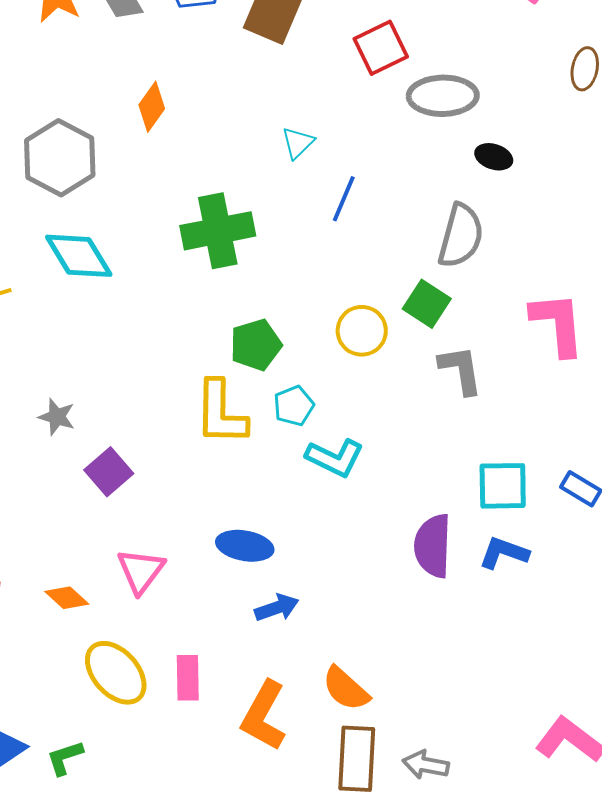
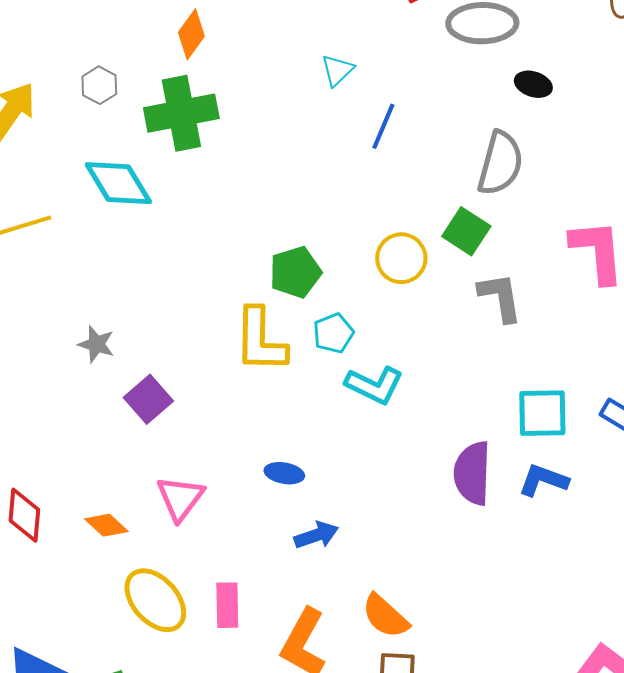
gray hexagon: (60, 158) -> (99, 85), size x0.5
green cross: (218, 231) -> (181, 113), moved
blue ellipse: (245, 546) -> (284, 473), size x0.7

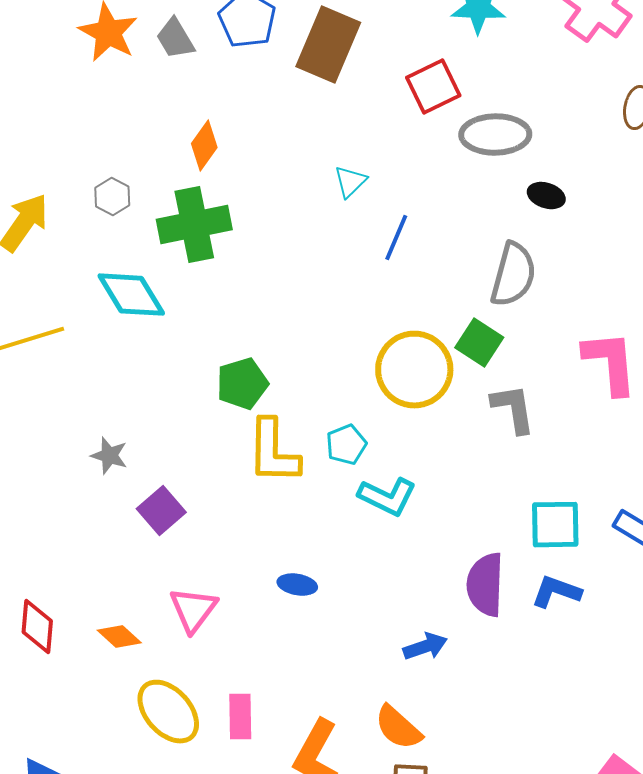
yellow circle: (401, 258) -> (414, 370), size x1.5
green pentagon: (295, 272) -> (242, 384), moved
blue arrow: (316, 535) -> (425, 647), moved

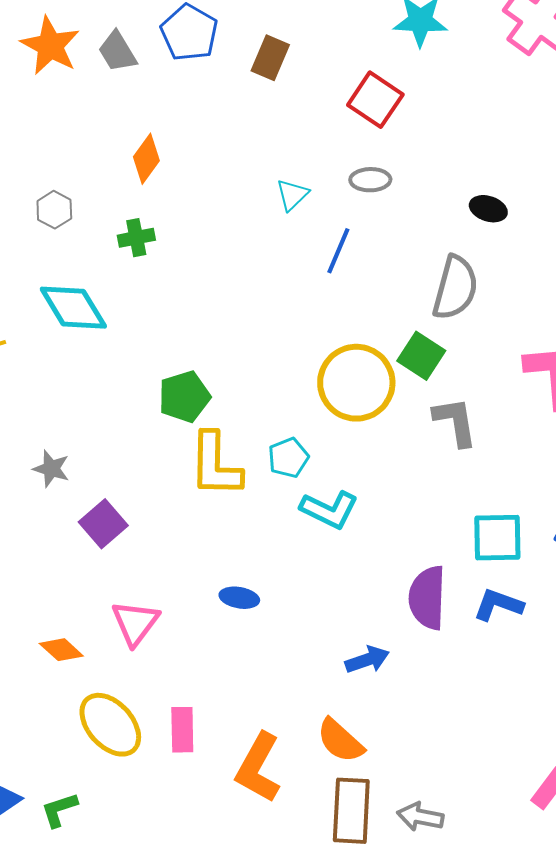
brown rectangle: (328, 45) -> (270, 58), size x0.6
red square: (433, 87) -> (375, 100), turned -30
gray ellipse: (495, 135) -> (370, 180), moved, size x0.6
green cross: (194, 225) -> (136, 238), size x0.5

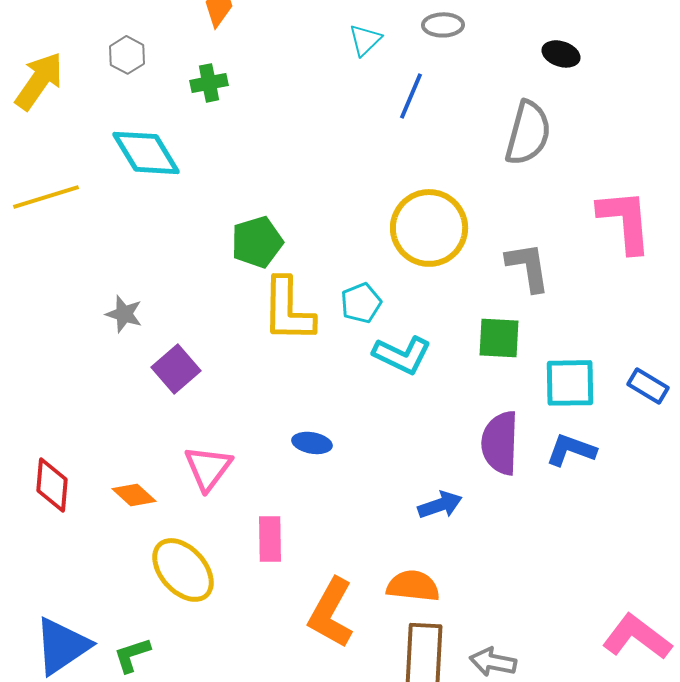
green square: (421, 356) -> (499, 338), moved, turned -30
pink rectangle: (182, 730) -> (270, 539), moved
orange semicircle: (340, 741) -> (413, 586), turned 144

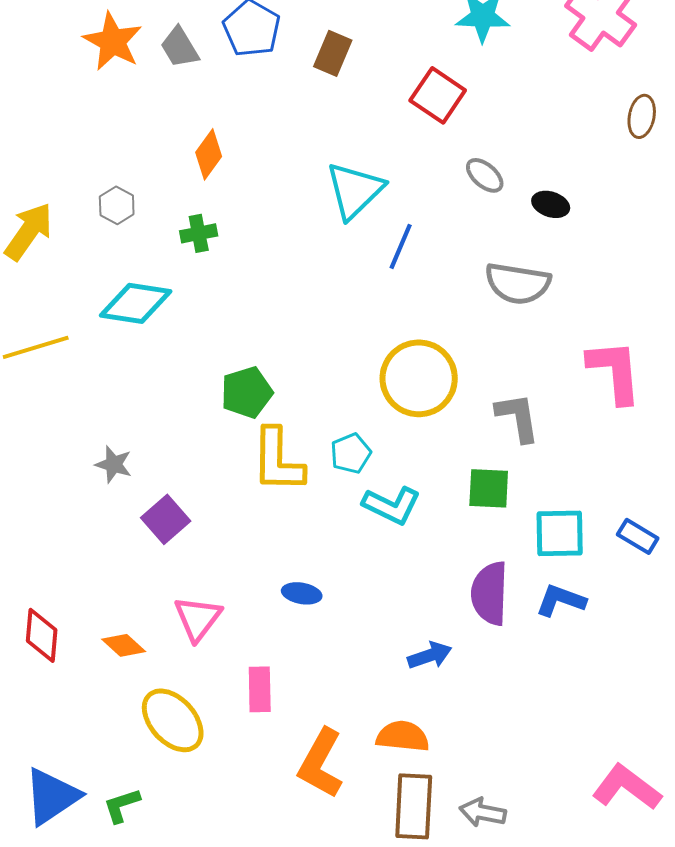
gray ellipse: (443, 25) -> (485, 175), moved, turned 42
cyan triangle: (365, 40) -> (355, 190), size x1.8
gray semicircle: (528, 133) -> (518, 283), turned 84
cyan diamond: (146, 153) -> (136, 303), turned -50

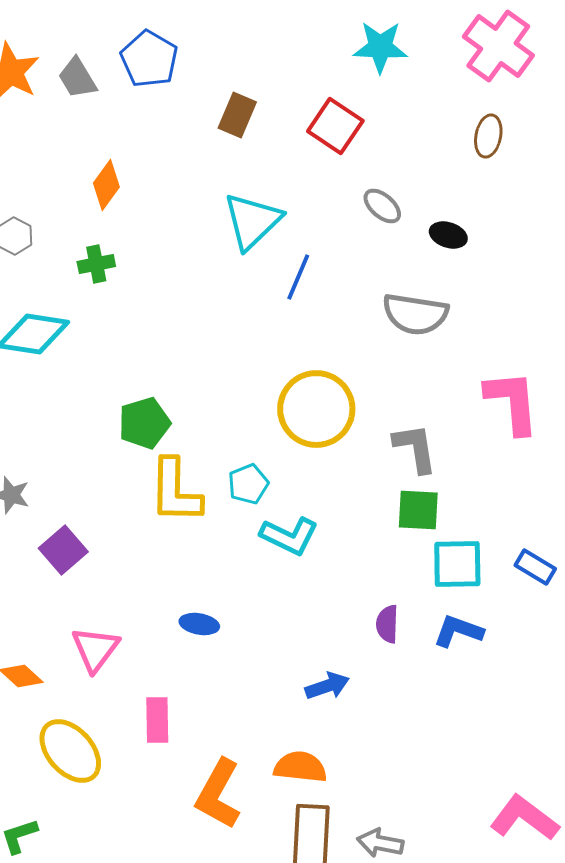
brown rectangle: (333, 53) -> (237, 115), moved
brown ellipse: (642, 116) -> (488, 136), moved
green square: (489, 488) -> (418, 510), moved
purple semicircle: (490, 593) -> (387, 624), size x0.6

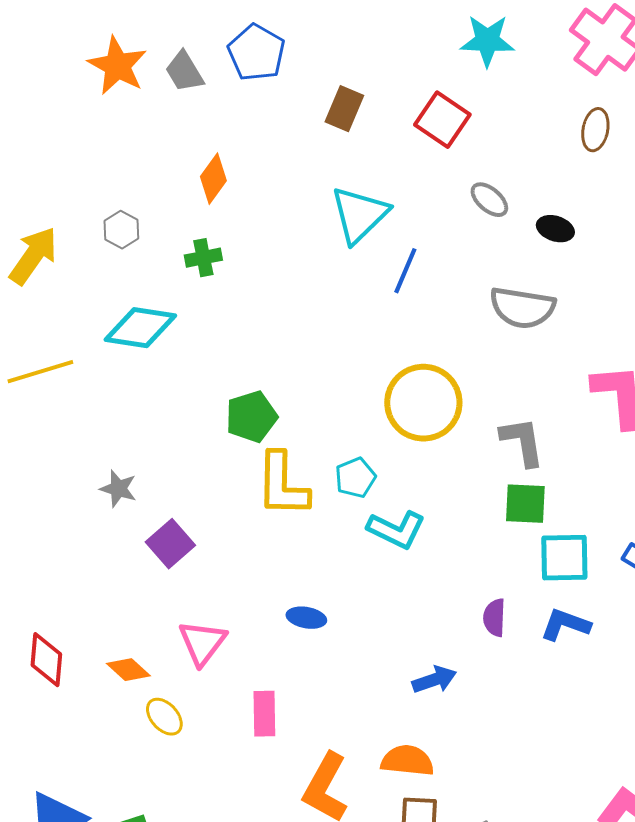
yellow ellipse: (70, 751) -> (164, 717), moved, size x0.6

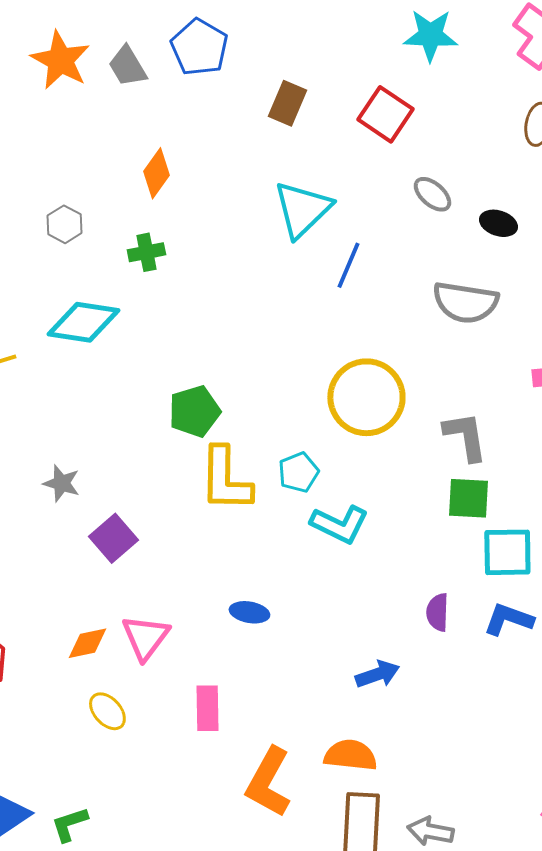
orange diamond: (128, 670) -> (87, 643), moved, turned -54

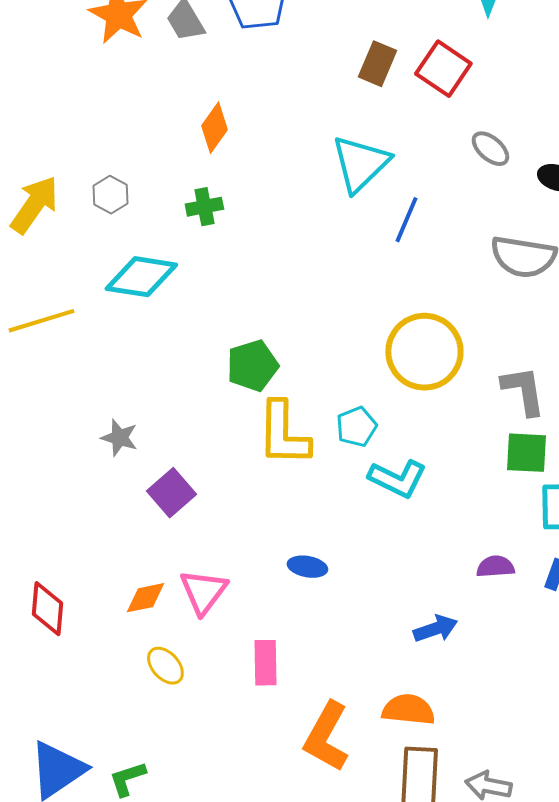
brown rectangle: (287, 103) -> (377, 64), moved
gray hexagon: (64, 224) -> (110, 195), moved
purple semicircle: (437, 612) -> (495, 567), turned 84

